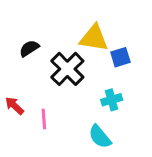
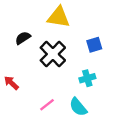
yellow triangle: (94, 38) -> (59, 17), moved
pink line: (44, 119) -> (47, 105), moved, turned 56

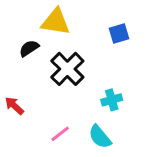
yellow triangle: (59, 17) -> (56, 22), moved
blue square: (94, 45) -> (119, 34), moved

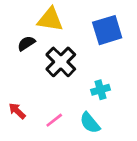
blue square: (119, 34) -> (107, 30), size x1.6
red arrow: (14, 106) -> (17, 111), moved

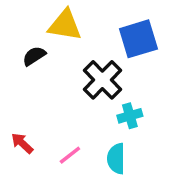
black cross: (61, 62) -> (102, 80), moved
cyan semicircle: (90, 123) -> (116, 159), turned 40

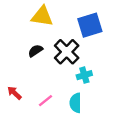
black semicircle: (34, 56) -> (35, 51), moved

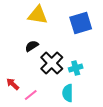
black cross: (67, 52) -> (52, 63), moved
pink line: (45, 101) -> (31, 95), moved

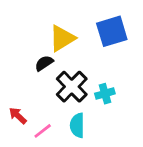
yellow triangle: (38, 15) -> (62, 38), moved, turned -40
cyan semicircle: (68, 93) -> (77, 125), moved

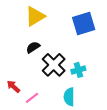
yellow triangle: (62, 38) -> (35, 16), moved
cyan semicircle: (77, 125) -> (69, 97), moved

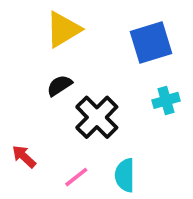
cyan cross: (78, 70) -> (166, 100), moved
pink line: (32, 98) -> (76, 177), moved

